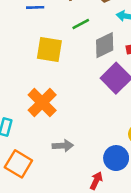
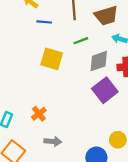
orange cross: (42, 103) -> (39, 114), moved, size x0.6

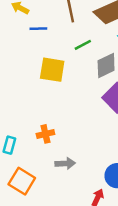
orange cross: (39, 114) -> (45, 134), turned 32

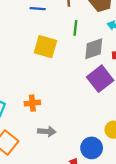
green line: (83, 45) -> (75, 28), turned -63

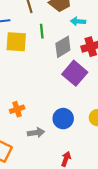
yellow square: (45, 47) -> (16, 42), moved
blue circle: (92, 148) -> (63, 119), moved

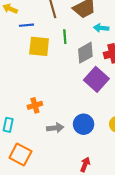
orange cross: (17, 109) -> (35, 105), moved
gray arrow: (36, 133) -> (55, 128), moved

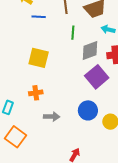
yellow square: (39, 46) -> (39, 58), moved
blue circle: (84, 124) -> (88, 110), moved

